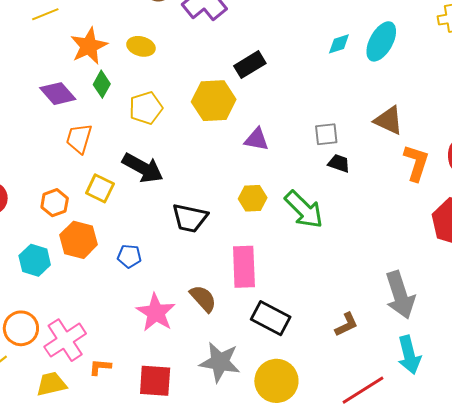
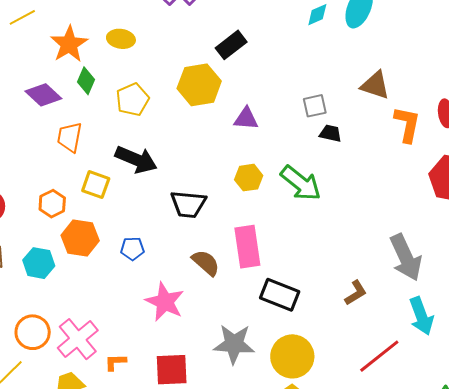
brown semicircle: (203, 298) -> (206, 263), moved

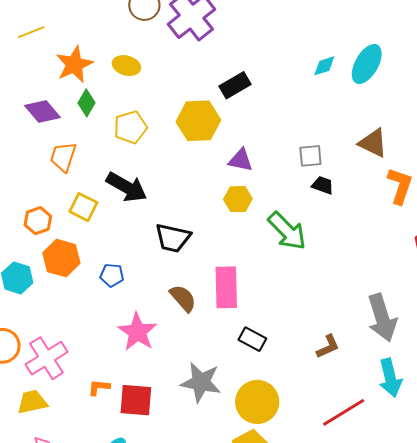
yellow hexagon: (249, 178) -> (238, 199), moved
black rectangle: (280, 295) -> (252, 339), size x0.7
orange L-shape: (115, 362) -> (99, 387), moved

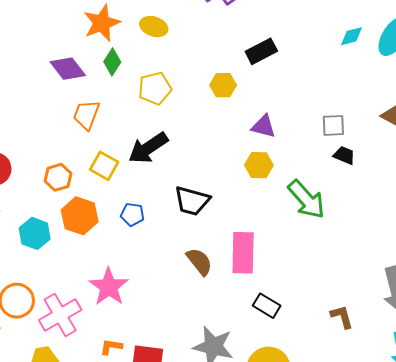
yellow hexagon: (198, 121) -> (223, 85), size x0.6
black arrow: (127, 187) -> (148, 148), turned 114
blue pentagon: (112, 275) -> (132, 214), moved
pink star: (137, 332) -> (109, 287), moved
brown L-shape: (328, 347) -> (342, 317), turned -84

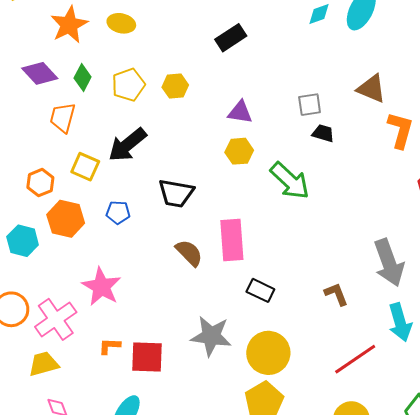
green diamond: (112, 62) -> (83, 77), moved
yellow hexagon: (223, 85) -> (175, 86), moved

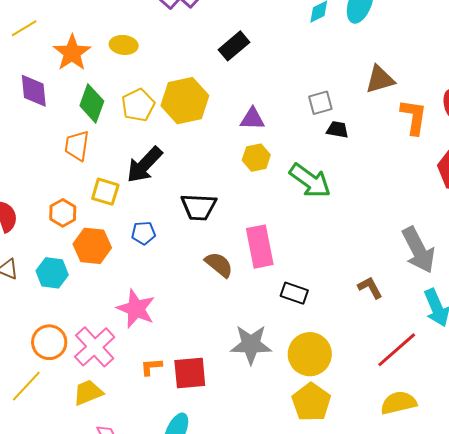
purple diamond: (40, 73) -> (34, 91), moved, turned 45
green diamond: (83, 77) -> (92, 103), size x1.4
yellow hexagon: (175, 86) -> (185, 101), size x1.8
brown triangle: (371, 89) -> (380, 79), turned -32

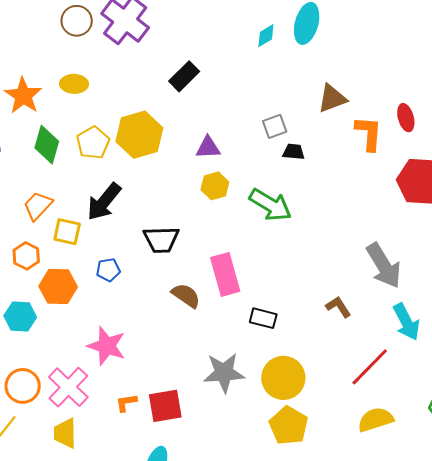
orange trapezoid: (77, 146) -> (38, 206), moved, turned 40
yellow trapezoid: (88, 393) -> (65, 433), turned -64

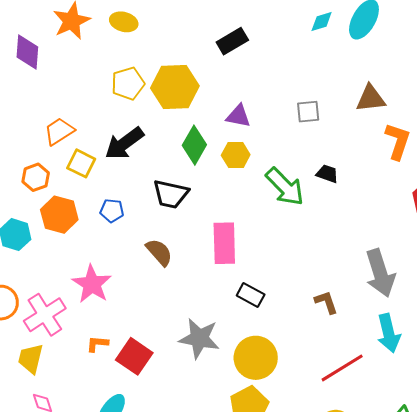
green diamond: (47, 145) -> (194, 145), moved
black trapezoid: (294, 152) -> (327, 174), moved
brown semicircle: (186, 296) -> (159, 252), moved
red square: (165, 406) -> (134, 356), turned 30

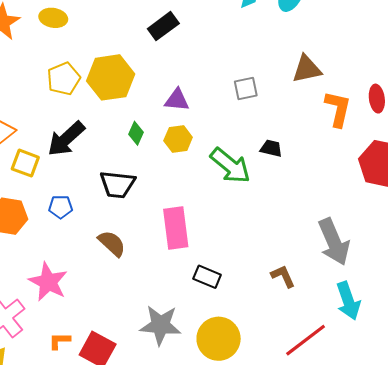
green diamond: (194, 145) -> (136, 133), size x0.6

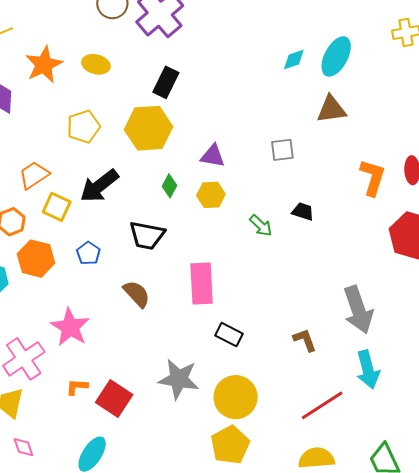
black rectangle: (163, 26) -> (166, 82), moved, turned -32
brown triangle: (307, 69) -> (331, 109), moved
yellow pentagon: (64, 79) -> (83, 127), moved
green arrow: (230, 166) -> (261, 226), size x0.6
blue pentagon: (61, 207) -> (88, 253), turned 30

